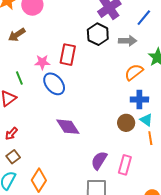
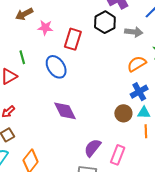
pink star: (42, 62) -> (45, 28), moved
blue cross: (139, 100) -> (139, 92), turned -36
cyan triangle: (146, 120) -> (144, 113), turned -40

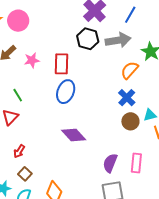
gray arrow: (134, 32) -> (118, 40), size x1.4
blue ellipse: (56, 67) -> (66, 92), moved, turned 70
blue cross: (139, 92) -> (127, 98), moved

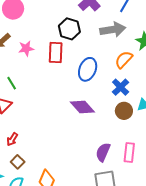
black hexagon: (88, 39) -> (69, 29), moved
blue ellipse: (66, 92) -> (88, 69), moved
purple diamond: (74, 135) -> (82, 107), moved

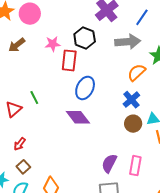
pink star: (26, 48) -> (53, 44), moved
blue ellipse: (88, 69) -> (85, 88), moved
green line: (12, 83) -> (34, 97), moved
purple diamond: (82, 107) -> (78, 117), moved

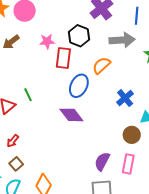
blue line: (142, 17) -> (137, 16), turned -30
orange semicircle: (137, 72) -> (102, 65), moved
brown circle: (133, 124) -> (132, 135), moved

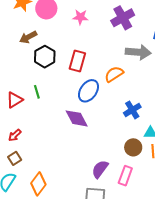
black hexagon: (79, 36) -> (45, 57), moved
pink star: (47, 41) -> (80, 17), moved

